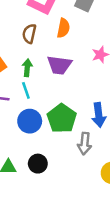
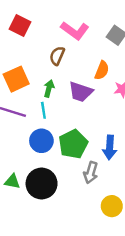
orange semicircle: (63, 28) -> (102, 70), moved
black circle: (38, 164) -> (42, 184), size x1.6

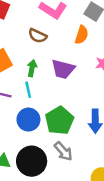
brown semicircle: (57, 56) -> (38, 36), turned -84
orange semicircle: (102, 70) -> (82, 35), moved
gray arrow: (91, 173) -> (63, 151), moved, turned -54

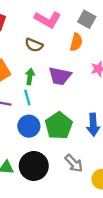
gray arrow: (63, 151) -> (74, 163), moved

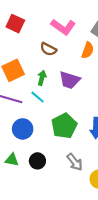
cyan line: (27, 97) -> (38, 97), turned -40
blue circle: (29, 126) -> (23, 129), moved
black circle: (34, 166) -> (37, 161), size x0.6

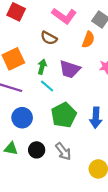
cyan line: (38, 97) -> (47, 86), moved
gray arrow: (75, 162) -> (63, 151), moved

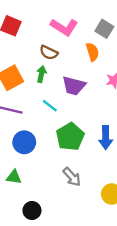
orange semicircle: (88, 40) -> (92, 52), turned -35
green arrow: (42, 67) -> (41, 74), moved
black circle: (37, 150) -> (32, 210), moved

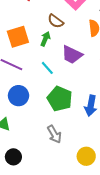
green pentagon: (70, 137) -> (60, 99), turned -30

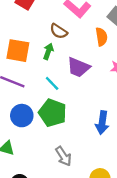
orange square: (18, 37) -> (18, 51), turned 30
green pentagon: (60, 99) -> (53, 113), moved

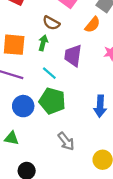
orange semicircle: (101, 37) -> (92, 25), turned 54
purple trapezoid: (78, 67) -> (73, 56), turned 80

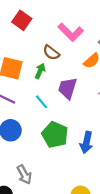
green pentagon: (52, 101) -> (55, 135), moved
gray arrow: (66, 141) -> (24, 175), moved

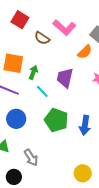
brown semicircle: (51, 53) -> (42, 38), moved
green arrow: (40, 71) -> (33, 72), moved

